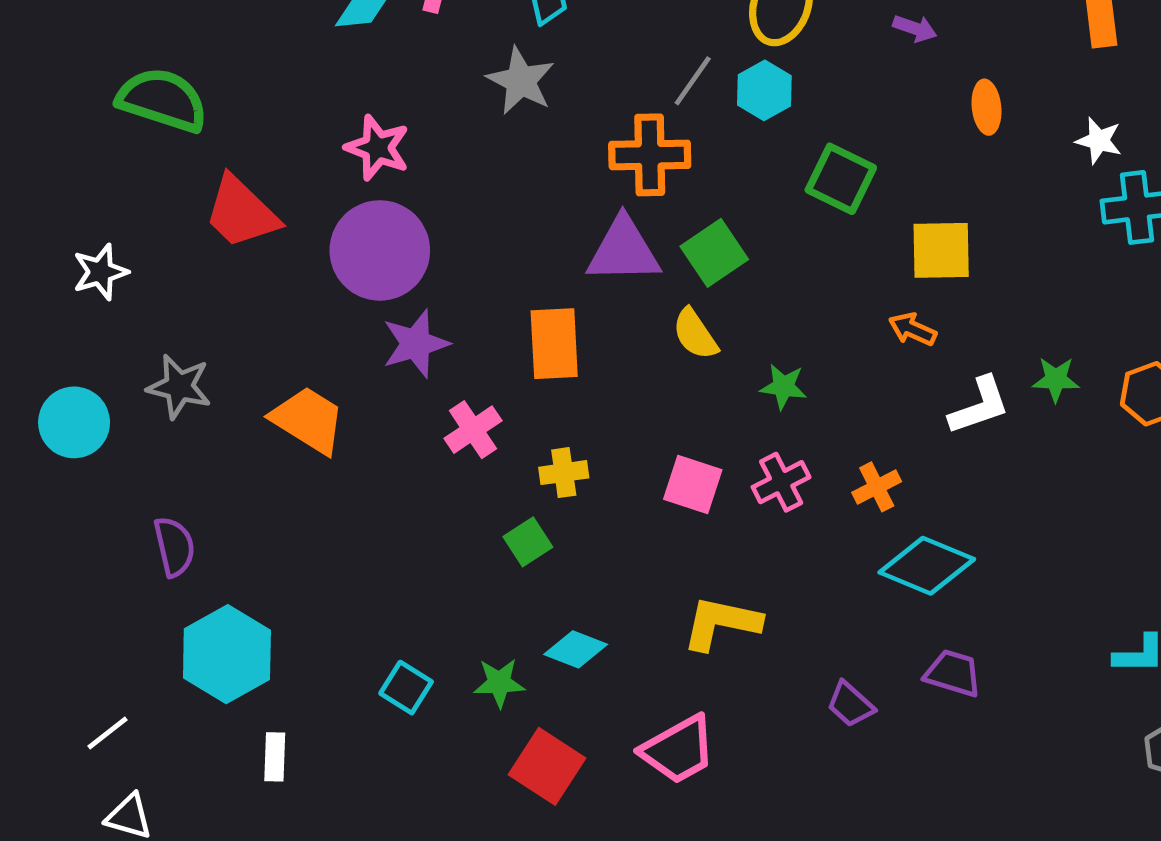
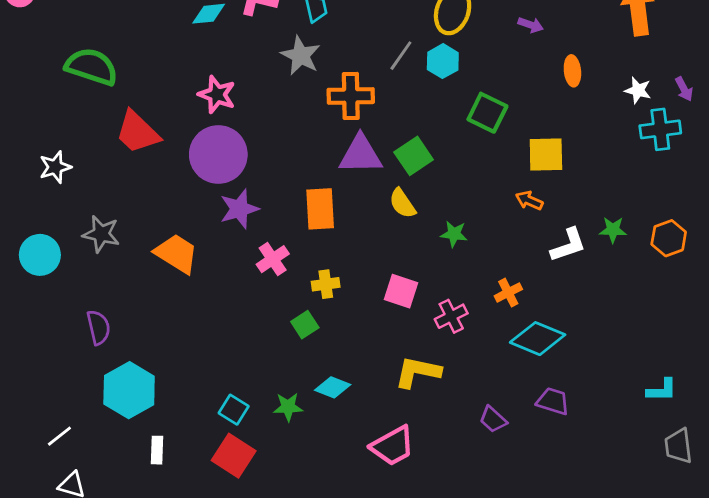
orange cross: (650, 155) -> (351, 96), moved
pink cross: (781, 482) -> (451, 316), moved
red square: (547, 766) -> (234, 456), moved

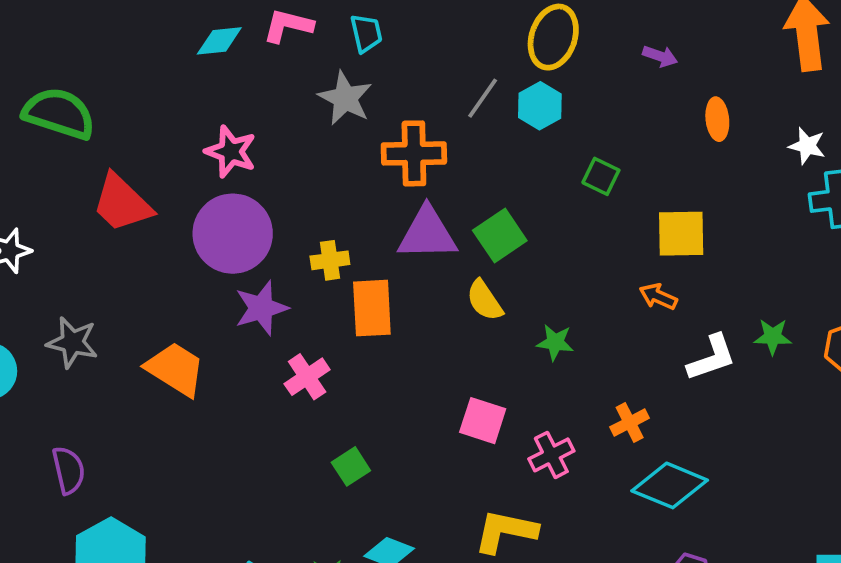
green square: (487, 113) -> (601, 176), size x0.7
yellow cross: (326, 284) -> (330, 260), moved

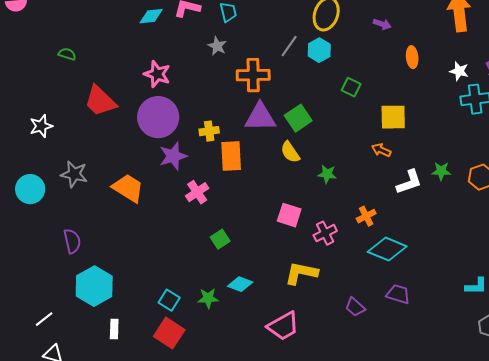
gray star: (345, 98) -> (217, 46), size x0.7
green semicircle: (59, 113) -> (67, 54), size x0.5

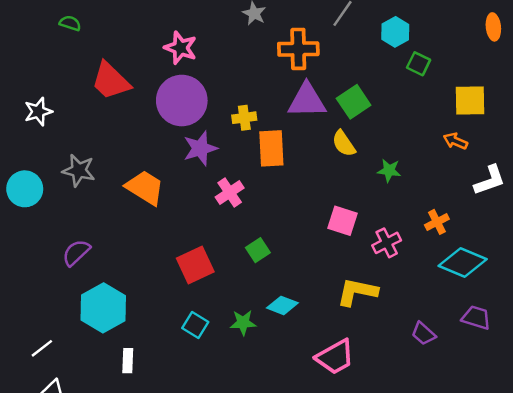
cyan hexagon: (319, 50) -> (395, 32), moved
purple semicircle: (72, 241) -> (76, 253), turned -120
red square: (169, 333) -> (195, 265), moved, turned 32

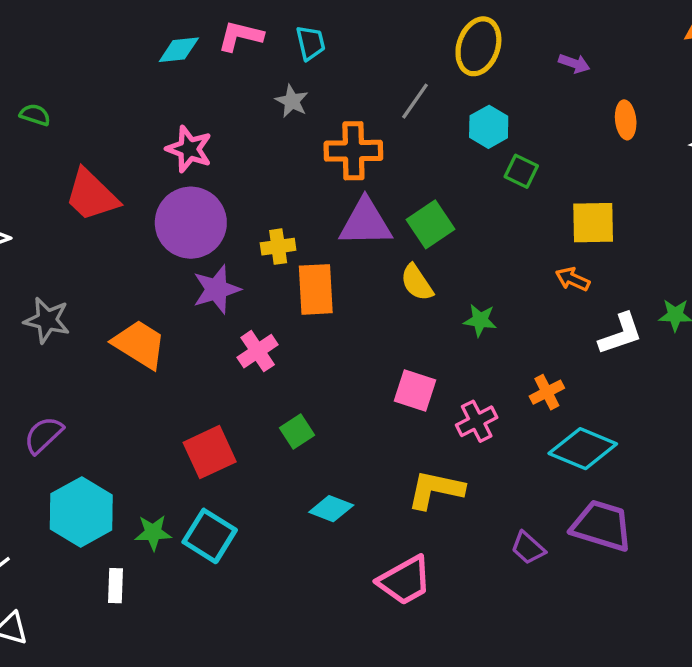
purple trapezoid: (476, 318) -> (602, 526), size x1.5
green star: (243, 323) -> (153, 533), moved
cyan square: (195, 325) -> (210, 536), size x1.4

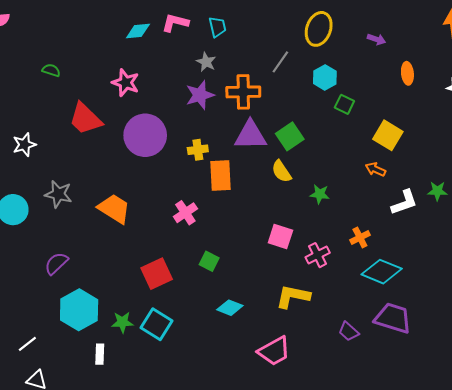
pink star: (189, 149) -> (126, 83), moved
yellow square: (593, 223) -> (388, 135), turned 32
purple star: (216, 289) -> (200, 95), moved
green square: (297, 432) -> (209, 261), turned -30

